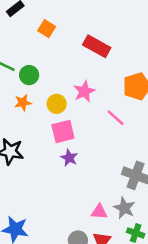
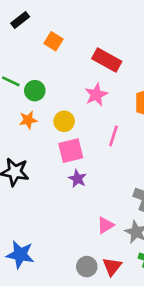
pink star: (84, 91) -> (96, 95), moved
pink line: (116, 118) -> (113, 136), moved, turned 66
pink triangle: (99, 212) -> (105, 225), moved, turned -36

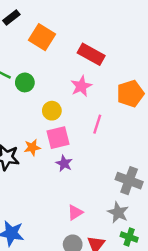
orange square: (53, 41) -> (42, 37), size x1.5
orange star: (28, 120) -> (32, 147), moved
pink triangle: (105, 225) -> (75, 212), moved

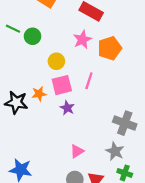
orange pentagon: (130, 94) -> (110, 48), moved
pink line: (97, 124) -> (89, 81), moved

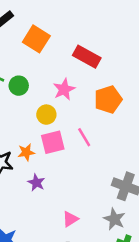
pink star: (82, 40) -> (64, 89), moved
pink line: (89, 81) -> (84, 137), turned -49
purple star: (67, 108) -> (36, 183), moved

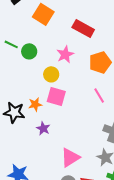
pink line: (84, 137) -> (99, 95), moved
pink square: (53, 142) -> (56, 96), turned 30
pink triangle: (70, 219) -> (70, 157), size x1.5

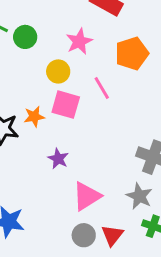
pink line: (99, 95) -> (102, 88), moved
purple star: (43, 128) -> (58, 159), moved

